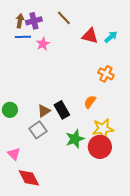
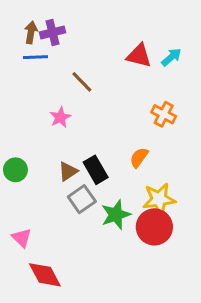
brown line: (64, 18) -> (82, 82), moved
pink star: (43, 44) -> (60, 117), moved
gray square: (38, 130) -> (82, 199), moved

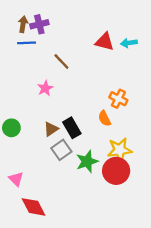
cyan arrow: (171, 57) -> (129, 43), turned -147
orange cross: (164, 114) -> (118, 99), moved
orange semicircle: (139, 157) -> (104, 119), turned -63

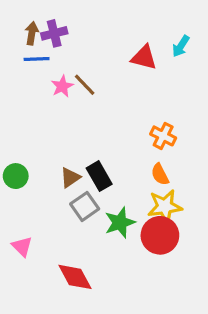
cyan arrow: (129, 43) -> (181, 46), moved, turned -49
pink star: (45, 88) -> (62, 86), moved
orange semicircle: (104, 119) -> (160, 174), moved
red diamond: (34, 207) -> (75, 277), moved

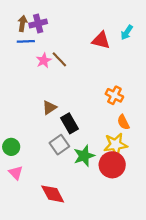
orange semicircle: (160, 174) -> (123, 122), moved
green circle: (16, 176) -> (11, 147), moved
brown triangle: (70, 178) -> (49, 108), moved

